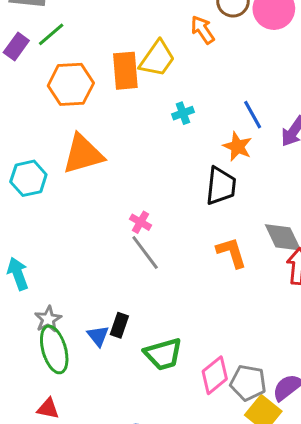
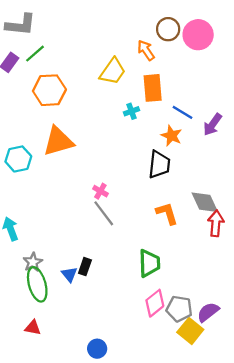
orange rectangle: (125, 71) -> (153, 88), moved
blue line: (253, 115) -> (183, 112), turned -30
green trapezoid: (163, 354) -> (149, 263), moved, turned -76

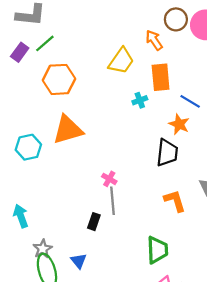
gray line: (104, 213) -> (113, 201), turned 32
black rectangle: (85, 267) -> (94, 222), moved

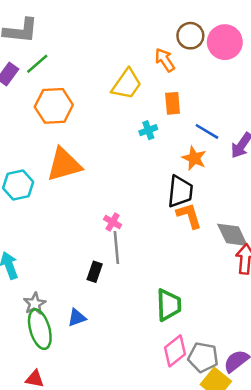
orange rectangle: (161, 77) -> (173, 103), size x0.7
orange L-shape: (175, 201) -> (189, 216), moved
blue triangle: (79, 261) -> (77, 318), turned 49

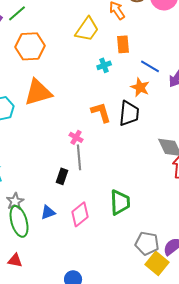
orange L-shape: (189, 216) -> (101, 112), moved
pink diamond: (175, 351) -> (80, 214), moved

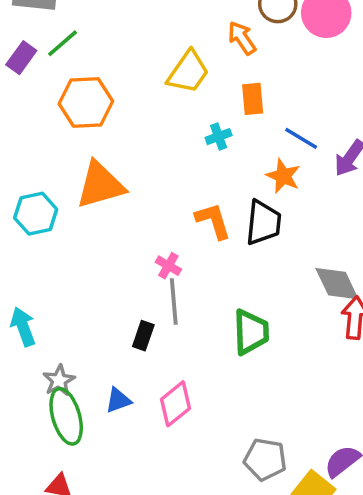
green trapezoid: (120, 202) -> (251, 332), moved
gray pentagon: (147, 243) -> (265, 459), moved

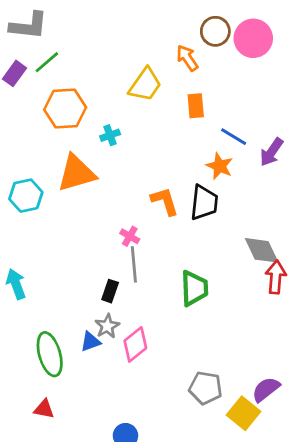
cyan cross: (219, 137) -> (110, 135), moved
gray star: (59, 380) -> (107, 326), moved

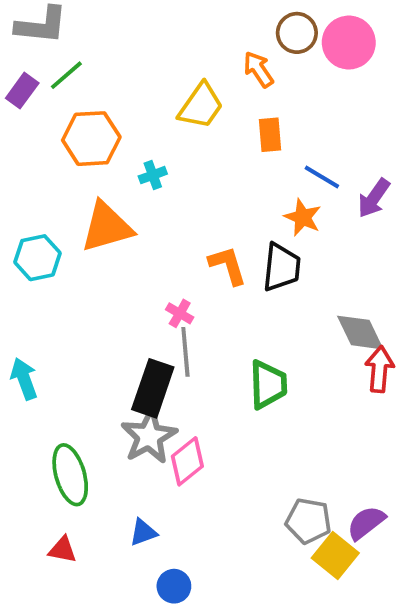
black rectangle: (110, 291) -> (153, 388), size x1.8
gray star: (107, 326) -> (149, 436), size x1.6
blue triangle: (90, 342) -> (143, 532), moved
gray pentagon: (206, 388) -> (308, 521), moved

